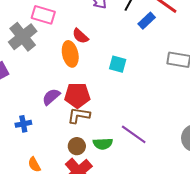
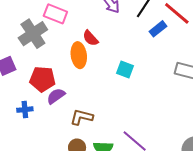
red pentagon: (77, 95) -> (43, 79), moved
blue cross: (23, 124) -> (25, 110), moved

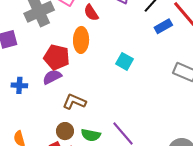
red semicircle: (90, 38) -> (91, 13), moved
red pentagon: (43, 79) -> (57, 57), moved

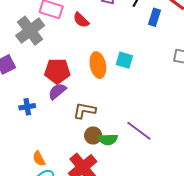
blue rectangle: (163, 26) -> (154, 17), turned -30
orange ellipse: (81, 40) -> (98, 65), moved
brown circle: (65, 131) -> (93, 135), moved

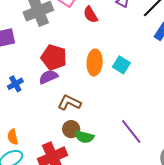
blue cross: (27, 107) -> (15, 84), turned -35
purple line: (139, 131) -> (131, 132), moved

